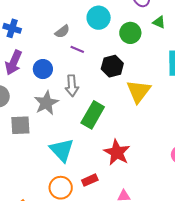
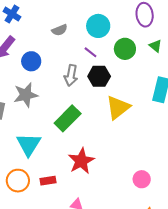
purple line: (77, 49) -> (90, 52), moved
gray arrow: (72, 86) -> (71, 75), moved

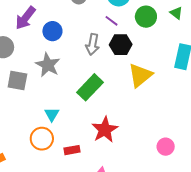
gray star: (26, 95) -> (48, 65), turned -30
cyan triangle: (29, 144) -> (52, 114), size x0.6
orange circle: (18, 181) -> (42, 139), moved

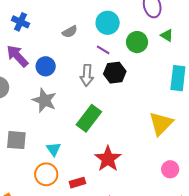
purple arrow: (25, 18) -> (17, 56), turned 105
yellow triangle: (140, 75) -> (161, 123), moved
gray square: (17, 80) -> (16, 140), moved

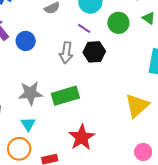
gray star: (44, 100) -> (30, 93), moved, turned -30
green rectangle: (89, 118) -> (65, 96), turned 32

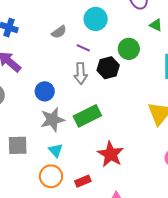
green circle: (118, 23) -> (129, 49), moved
purple line: (84, 28) -> (83, 48), moved
blue circle: (26, 41) -> (45, 91), moved

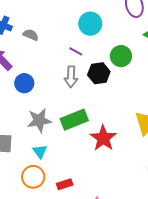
gray semicircle: (59, 32) -> (31, 35), moved, turned -126
blue circle: (45, 91) -> (24, 83), moved
red star: (111, 154) -> (103, 138), moved

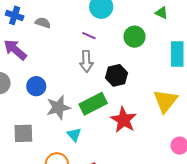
black hexagon: (99, 73) -> (117, 75), moved
blue circle: (24, 83) -> (36, 86), moved
cyan triangle: (40, 151) -> (74, 135), moved

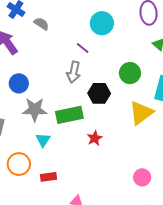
green circle: (134, 37) -> (130, 73), moved
yellow triangle: (165, 101) -> (141, 113), moved
red star: (124, 120) -> (95, 138), size x0.6

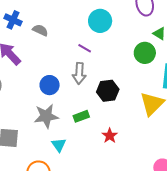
green circle: (130, 73) -> (145, 53), moved
blue circle: (19, 83) -> (50, 85), moved
green rectangle: (69, 115) -> (81, 116), size x0.6

